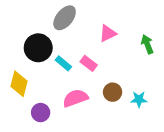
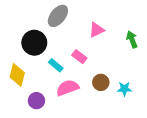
cyan rectangle: (63, 63) -> (56, 65), moved

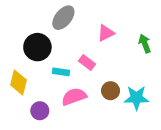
cyan rectangle: (56, 65) -> (61, 72), turned -32
cyan star: (124, 89) -> (136, 98), size x1.5

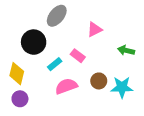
green arrow: (145, 44) -> (126, 50), moved, turned -56
cyan rectangle: (61, 72) -> (55, 64), turned -48
purple circle: (40, 111) -> (20, 99), moved

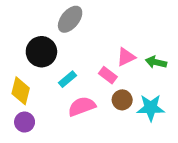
pink triangle: (95, 29) -> (126, 57), moved
pink rectangle: (78, 56) -> (108, 75), moved

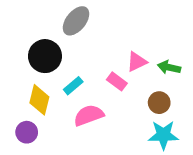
yellow diamond: (21, 91) -> (39, 100), moved
brown circle: (122, 100) -> (159, 103), moved
cyan star: (151, 108) -> (163, 135), moved

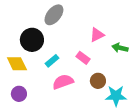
pink triangle: (137, 62) -> (97, 35), moved
yellow diamond: (39, 100) -> (17, 64), moved, turned -40
brown circle: (159, 103) -> (98, 81), moved

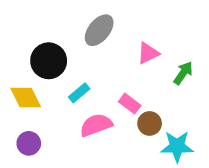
gray ellipse: (54, 15) -> (99, 30), moved
green arrow: (120, 48) -> (183, 73), turned 112
pink rectangle: (83, 58) -> (130, 104), moved

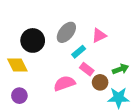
gray ellipse: (99, 30) -> (66, 32), moved
green arrow: (183, 73) -> (121, 69), moved, turned 35
cyan rectangle: (79, 93) -> (79, 52), moved

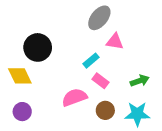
gray ellipse: (66, 32) -> (99, 18), moved
pink triangle: (99, 35) -> (115, 42), turned 35
brown circle: (100, 82) -> (105, 110), moved

